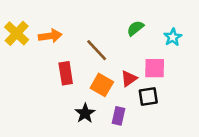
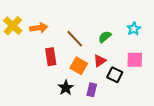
green semicircle: (135, 28) -> (105, 37), moved
pink square: (155, 68) -> (135, 60), moved
black square: (148, 97) -> (115, 75), turned 35

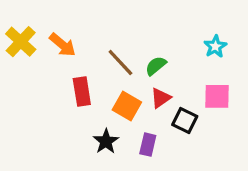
orange arrow: (39, 28) -> (63, 45), turned 48
green semicircle: (105, 37) -> (156, 66), moved

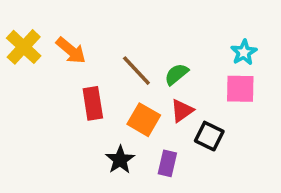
pink square: (217, 96) -> (240, 89), moved

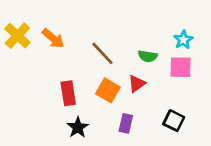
green semicircle: (176, 74) -> (148, 56), moved, turned -132
red rectangle: (93, 103) -> (68, 93), moved
black square: (209, 136) -> (174, 121), moved
black star: (120, 160) -> (78, 127), moved

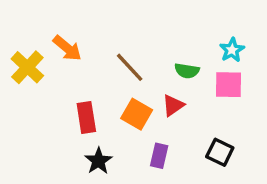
yellow cross: (17, 36) -> (27, 67), moved

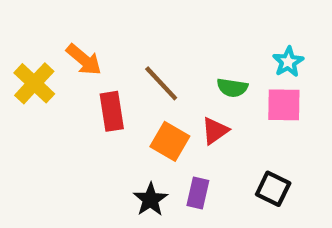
red rectangle: (86, 118) -> (112, 111), moved
black star: (98, 161) -> (150, 200), moved

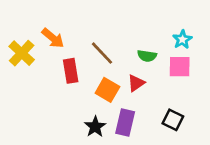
purple rectangle: (198, 193) -> (125, 123), size x1.4

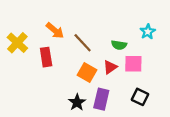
orange arrow: (53, 38) -> (55, 31), moved
pink square: (180, 67) -> (133, 64), moved
red rectangle: (71, 71) -> (46, 57), moved

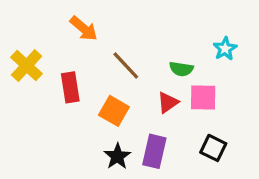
orange arrow: (55, 31) -> (84, 29), moved
orange square: (87, 73) -> (114, 111), moved

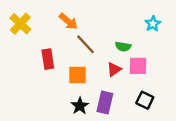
orange arrow: (84, 29) -> (68, 21), moved
cyan star: (225, 49) -> (153, 24), moved
yellow cross: (27, 66) -> (20, 24), moved
orange square: (114, 111) -> (77, 75), turned -30

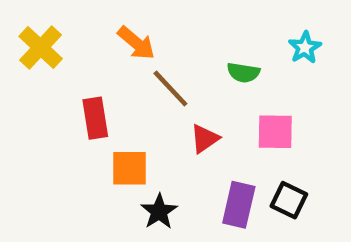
green semicircle: (123, 47) -> (243, 73), moved
red triangle: (114, 69) -> (205, 139), moved
orange square: (77, 75) -> (129, 168), moved
purple rectangle: (105, 102) -> (239, 205), moved

